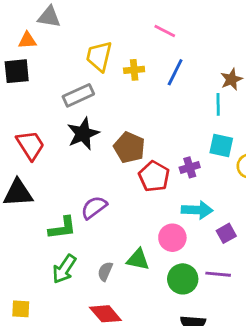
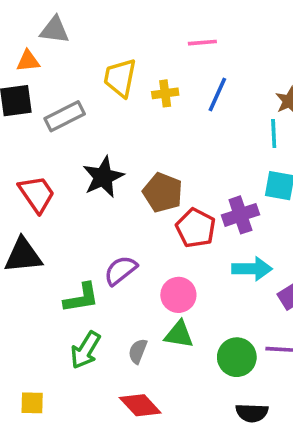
pink line: (165, 31) -> (202, 43), turned -30
gray rectangle: (78, 95) -> (65, 116), moved
purple cross: (190, 167) -> (240, 215), size x1.4
pink circle: (172, 238) -> (178, 295), moved

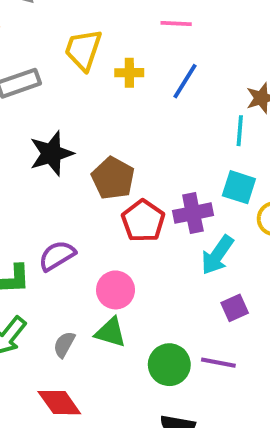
cyan arrow: (252, 269) -> (217, 255), moved, turned 117

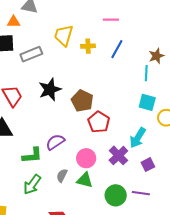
purple cross: (193, 213) -> (118, 155), moved, turned -30
gray semicircle: (64, 344) -> (62, 176), moved

